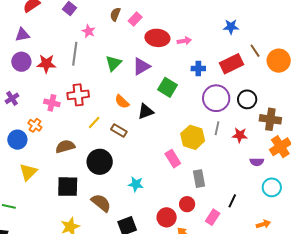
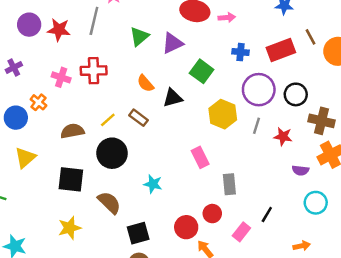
yellow line: (94, 123) -> (108, 120), moved
yellow hexagon: (193, 137) -> (223, 114), moved

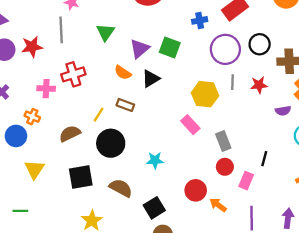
purple triangle: (172, 43) -> (139, 49), moved
yellow hexagon: (223, 114) -> (205, 94), moved
red circle: (212, 214) -> (225, 167), moved

